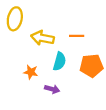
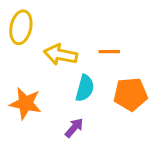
orange star: (31, 72) -> (25, 103), moved, size x1.5
purple arrow: (52, 89) -> (74, 128), turned -64

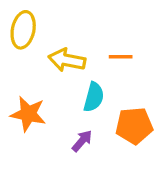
orange pentagon: (130, 94) -> (134, 126), moved

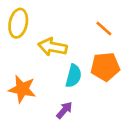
orange line: (121, 57) -> (104, 28), moved, turned 42
orange pentagon: (134, 126) -> (105, 67), moved

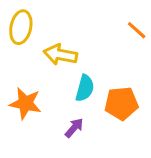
orange line: (104, 28) -> (137, 30), moved
orange pentagon: (105, 67) -> (121, 103), moved

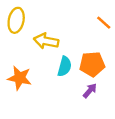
orange pentagon: (121, 103) -> (92, 64), moved
purple arrow: (74, 128) -> (90, 91), moved

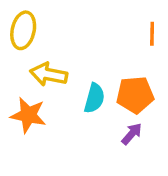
orange line: (104, 23) -> (152, 34), turned 49
yellow arrow: (46, 41) -> (49, 74), moved

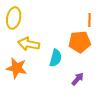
orange pentagon: (135, 95) -> (80, 42), moved

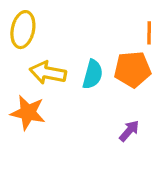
cyan semicircle: (56, 58) -> (93, 74), moved

